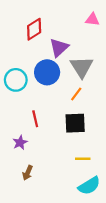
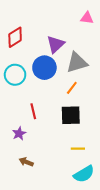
red diamond: (34, 29) -> (15, 37), moved
gray triangle: (82, 67) -> (77, 63), turned 45
brown arrow: (28, 173) -> (26, 162), turned 88

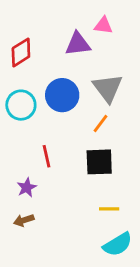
pink triangle: (87, 18) -> (103, 25), moved
purple triangle: (56, 44) -> (78, 44), moved, turned 36
gray triangle: (77, 63) -> (108, 88), turned -50
brown arrow: (26, 162) -> (24, 220), moved, turned -40

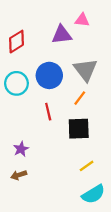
red line: (47, 156) -> (48, 112), moved
yellow line: (109, 209) -> (87, 166), turned -35

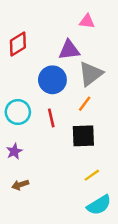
purple triangle: (62, 35) -> (69, 50), moved
gray triangle: (85, 70) -> (91, 74), turned 30
cyan circle: (16, 83) -> (18, 112), moved
purple star: (21, 149) -> (14, 151), moved

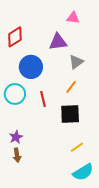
gray triangle: (91, 74) -> (76, 62), size x0.7
blue circle: (52, 80) -> (31, 67), moved
purple star: (14, 151) -> (16, 137), moved
brown arrow: (20, 185) -> (17, 155), turned -80

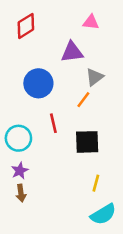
red diamond: (15, 37) -> (26, 26), moved
orange line: (71, 87) -> (83, 100), moved
cyan circle: (15, 94) -> (18, 138), moved
yellow line: (77, 147) -> (96, 183), turned -40

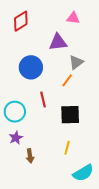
yellow line: (96, 183) -> (67, 148), moved
brown arrow: (21, 193) -> (30, 156), moved

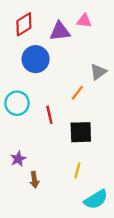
purple triangle: (58, 42) -> (60, 31), moved
gray triangle: (76, 62) -> (98, 72), moved
blue circle: (31, 67) -> (36, 59), moved
cyan circle: (15, 112) -> (17, 103), moved

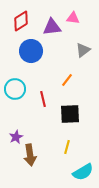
gray triangle: (98, 72) -> (83, 50), moved
brown arrow: (34, 180) -> (30, 155), size x1.5

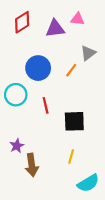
blue circle: (31, 51) -> (38, 68), moved
orange line: (67, 80) -> (71, 70), moved

